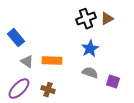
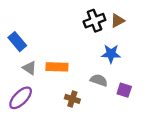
blue star: (90, 49) -> (111, 54), moved, turned 30
brown cross: (48, 90) -> (72, 99), moved

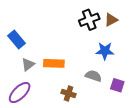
gray triangle: (29, 68) -> (28, 64), turned 48

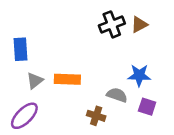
blue rectangle: (16, 39) -> (20, 49), turned 36
blue star: (105, 51) -> (139, 75), moved
brown cross: (68, 94) -> (96, 116), moved

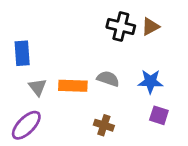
black cross: (112, 24) -> (121, 26), turned 35
gray triangle: (35, 81) -> (38, 87), turned -30
gray semicircle: (117, 95) -> (108, 79), moved

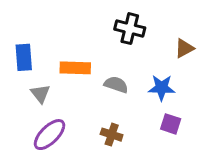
brown triangle: (150, 26) -> (184, 48), moved
orange rectangle: (73, 86) -> (75, 68), moved
purple ellipse: (26, 125) -> (50, 135), moved

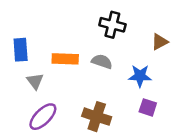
gray semicircle: (116, 85) -> (102, 61), moved
brown cross: (112, 135) -> (97, 117), size x1.5

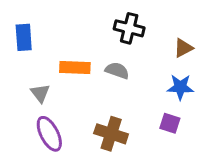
blue rectangle: (21, 50) -> (24, 37), moved
blue star: (140, 76) -> (180, 87), moved
purple ellipse: (43, 117) -> (49, 134), turned -72

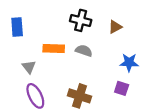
black cross: (129, 28) -> (81, 20), moved
brown triangle: (183, 48) -> (115, 27), moved

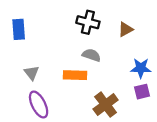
orange rectangle: (54, 48) -> (75, 75), moved
purple square: (122, 88) -> (142, 92), moved, turned -32
brown cross: (80, 96) -> (106, 105), moved, turned 35

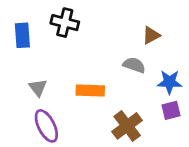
black cross: (88, 22) -> (65, 23), moved
gray semicircle: (91, 55) -> (134, 65), moved

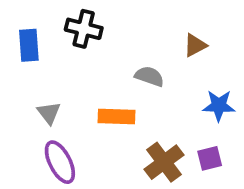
gray semicircle: (134, 65) -> (149, 76), moved
purple square: (171, 110) -> (210, 158), moved

